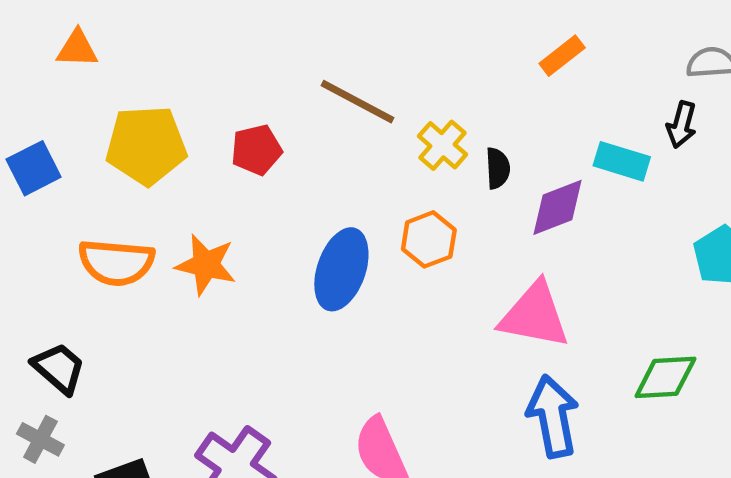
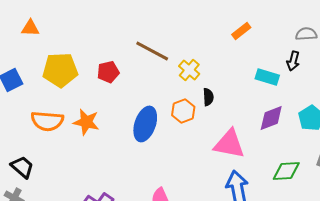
black semicircle: (498, 168) -> (208, 97), moved
purple diamond: (557, 207) -> (271, 118), moved

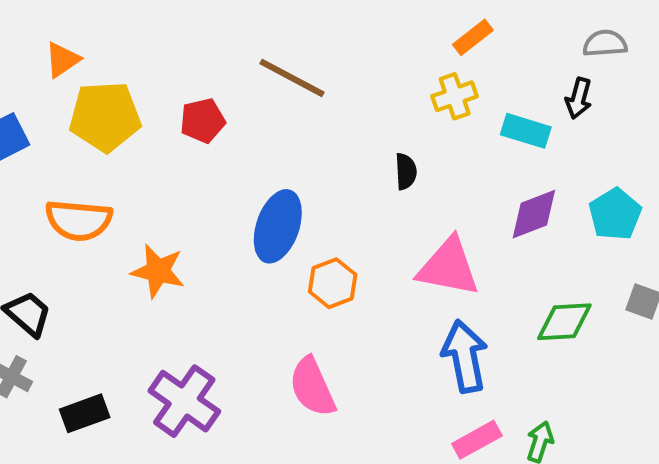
orange triangle: (30, 28) -> (62, 60), moved, turned -36
yellow cross: (189, 70) -> (455, 96), moved, turned 30
orange hexagon: (183, 111) -> (333, 283), moved
orange star: (86, 122) -> (158, 271), moved

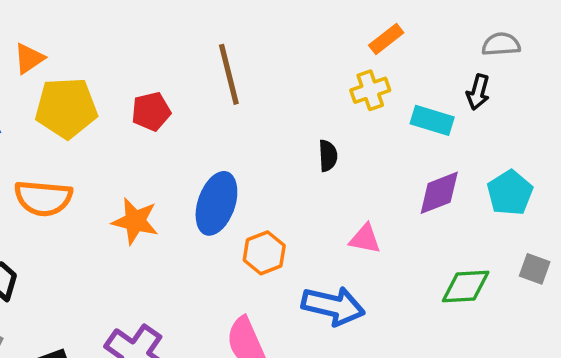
brown line: (292, 78) -> (229, 74), turned 48
pink triangle: (448, 267) -> (365, 239), size x0.6
orange star: (158, 271) -> (135, 221), moved
blue arrow: (465, 356) -> (333, 306), moved, turned 114

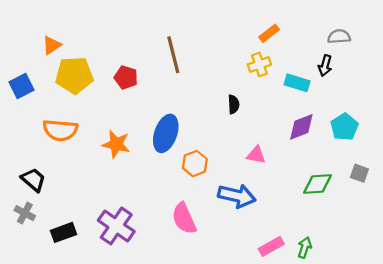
red pentagon: (151, 111) -> (126, 77), turned 30

